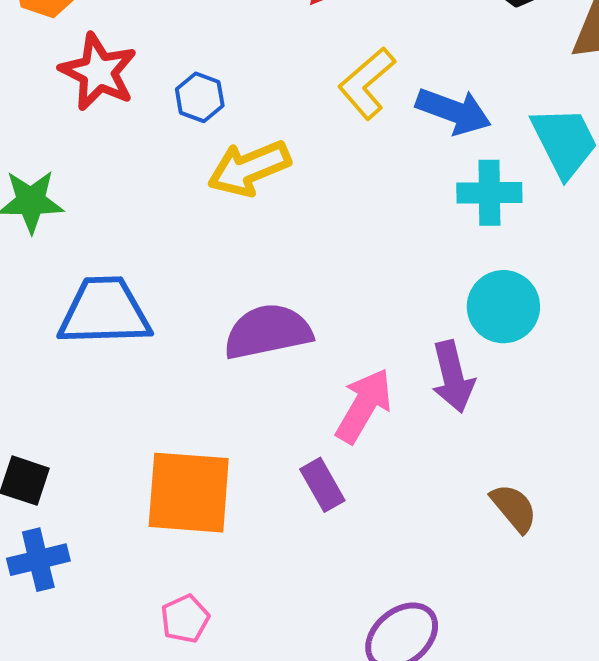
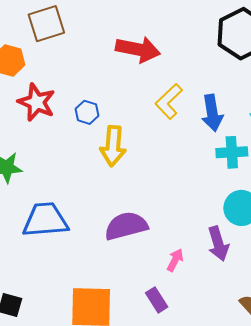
blue arrow: (453, 111) -> (212, 113), turned 63
yellow arrow: (249, 168) -> (113, 146), turned -60
pink arrow: (364, 406) -> (175, 260), size x0.6

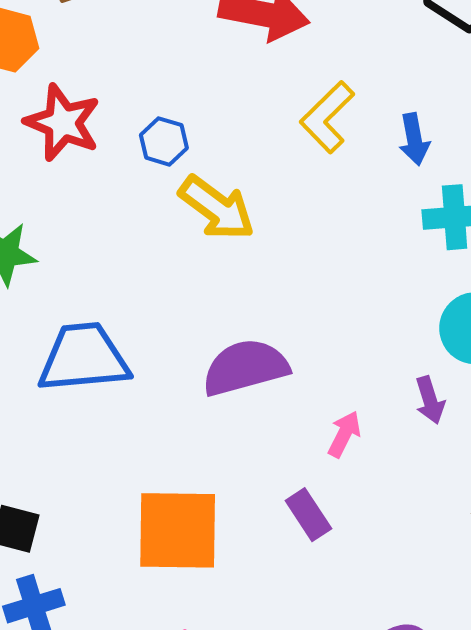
blue arrow: (212, 113) -> (414, 139), size x0.7
yellow arrow: (113, 146) -> (217, 208), turned -57
purple arrow: (218, 244) -> (430, 400), size x0.7

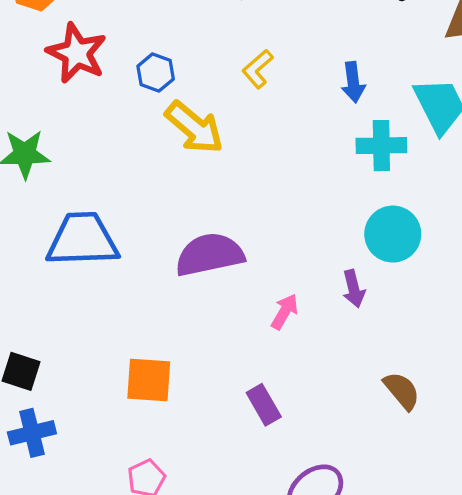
yellow L-shape: (327, 117) -> (258, 69), moved, size x0.7
purple rectangle: (308, 515) -> (264, 405), moved
orange square: (178, 530) -> (149, 380), size x0.7

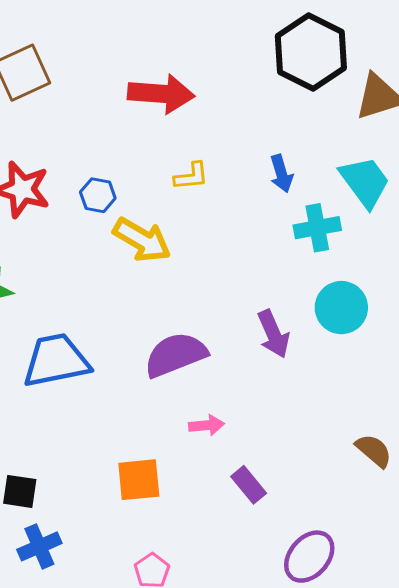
yellow L-shape: (258, 69) -> (191, 176), turned -135
purple arrow: (354, 289) -> (273, 334), moved, size x1.4
pink arrow: (285, 312) -> (207, 425), moved, turned 64

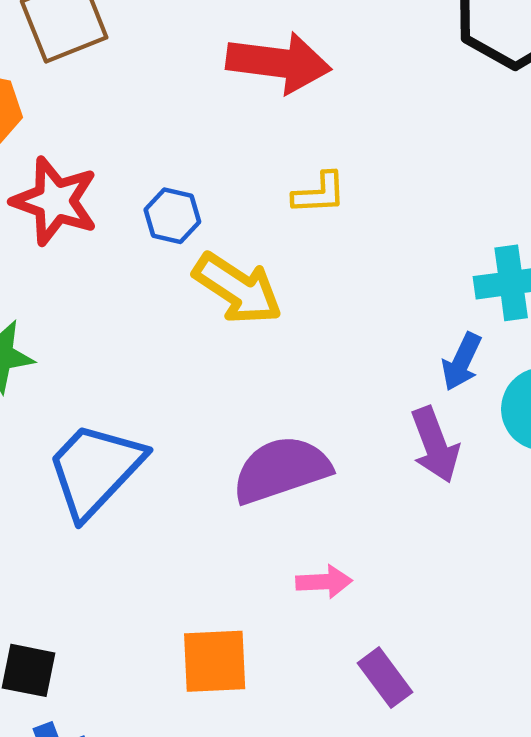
blue arrow: (281, 174) -> (462, 362), moved, turned 39
blue trapezoid: (56, 361) -> (95, 470), turned -38

